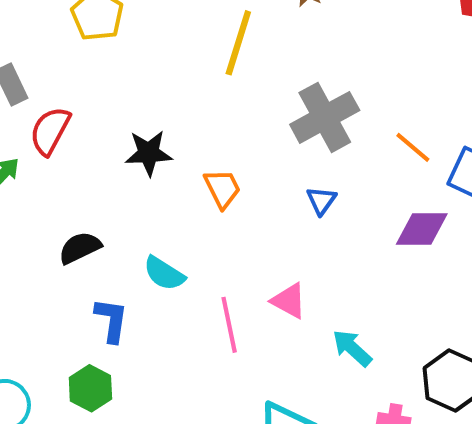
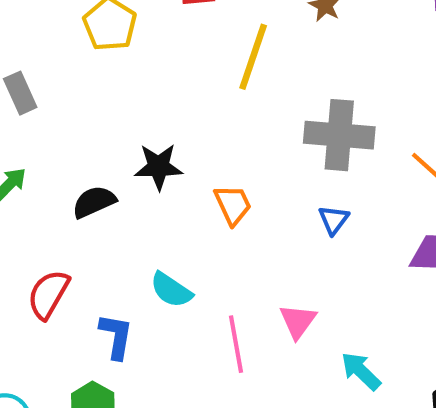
gray cross: (325, 117) -> (339, 135), turned 32
red semicircle: (50, 131) -> (48, 294), moved
black semicircle: (80, 248) -> (94, 202), moved
pink triangle: (289, 301) -> (298, 321), turned 36

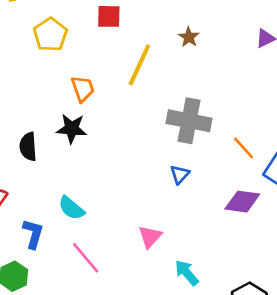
black semicircle: (94, 202) -> (28, 147), turned -76
orange trapezoid: (233, 205) -> (83, 89), moved
pink line: (236, 344) -> (86, 258), moved, turned -36

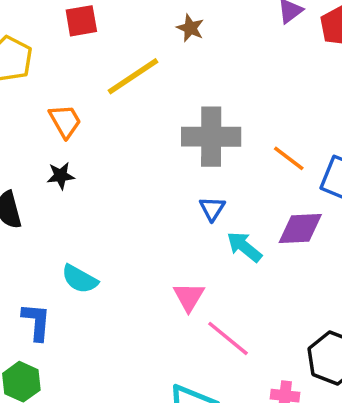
yellow line: (139, 65) -> (133, 76), turned 42
black star: (72, 129) -> (61, 176), size x0.7
pink line: (86, 258) -> (228, 338), moved
cyan arrow: (187, 273) -> (244, 247), moved

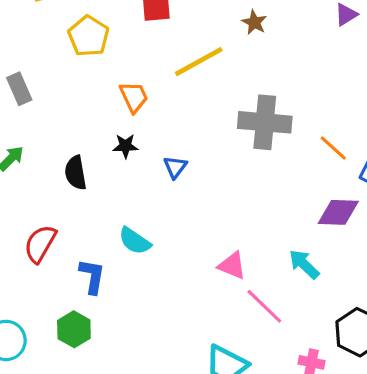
blue triangle: (212, 209) -> (175, 167), moved
cyan arrow: (244, 247) -> (304, 264), moved
pink triangle: (189, 297) -> (232, 266), turned -44

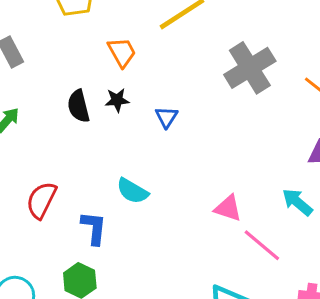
gray cross: (265, 122) -> (250, 68), turned -33
black semicircle: (76, 173) -> (79, 106), moved

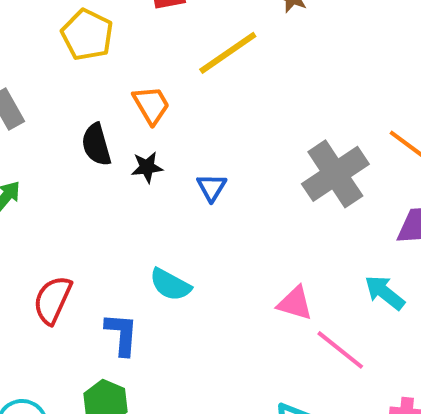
gray cross: (250, 68) -> (335, 174), moved
black semicircle: (79, 106) -> (96, 145), moved

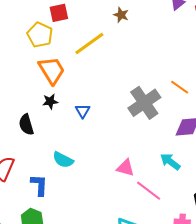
yellow pentagon: (87, 35) -> (40, 35), moved
orange trapezoid: (151, 105) -> (52, 70), size x1.4
black semicircle: (96, 145) -> (26, 125), moved

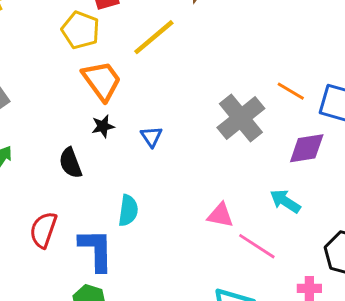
cyan semicircle: (63, 160) -> (128, 210), turned -105
blue L-shape: (39, 185) -> (96, 250), size x1.4

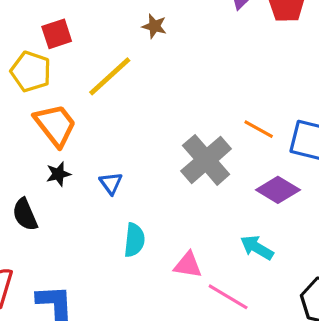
purple diamond: (307, 148) -> (278, 190), turned 42
cyan semicircle: (128, 210) -> (134, 240), moved

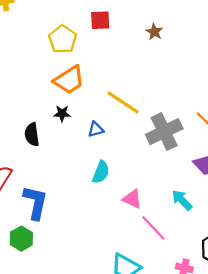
red square: (57, 34) -> (100, 20), moved
yellow line: (110, 76) -> (123, 103), moved, turned 60
orange trapezoid: (55, 125) -> (69, 80), turned 80
blue triangle: (111, 183) -> (96, 129), turned 35

